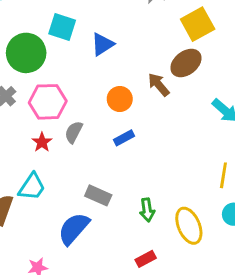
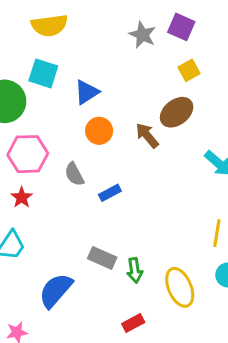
yellow square: (198, 24) -> (189, 70), size x0.6
orange circle: (120, 99) -> (99, 131), moved
gray semicircle: (74, 132) -> (74, 174), moved, turned -55
gray rectangle: (98, 195) -> (102, 258), moved

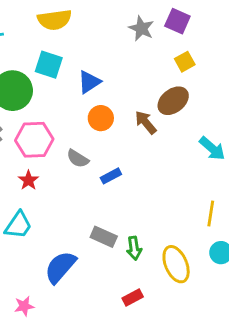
gray semicircle: (74, 174) -> (78, 159), turned -30

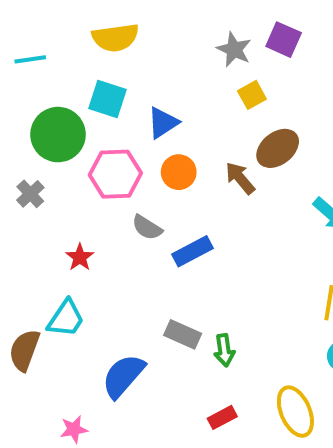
yellow square: (185, 62) -> (252, 95), moved
pink hexagon: (34, 140) -> (115, 174), moved
blue rectangle: (111, 176) -> (193, 251), size x1.4
yellow ellipse: (176, 264) -> (295, 412), moved

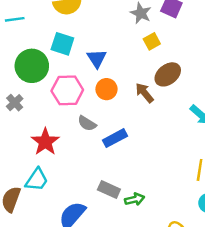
blue triangle: (163, 123) -> (97, 59), turned -30
red star: (80, 257) -> (45, 142), size x1.6
green arrow: (224, 350) -> (135, 199), turned -96

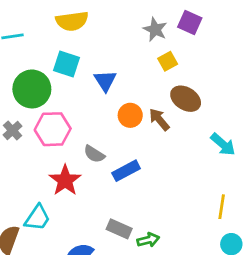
brown ellipse: (168, 74) -> (186, 99), turned 70
orange circle: (107, 89) -> (130, 115), moved
pink hexagon: (67, 90) -> (53, 129), moved
red star: (45, 142) -> (65, 180), moved

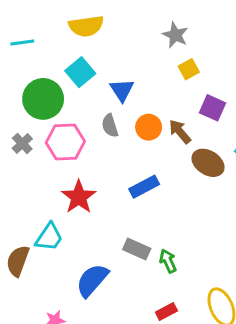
purple square: (190, 23) -> (213, 108), moved
cyan square: (66, 64) -> (80, 72), turned 32
brown ellipse: (186, 99) -> (208, 163), moved
gray semicircle: (94, 154) -> (110, 126), moved, turned 40
green arrow: (148, 240) -> (168, 261), turned -100

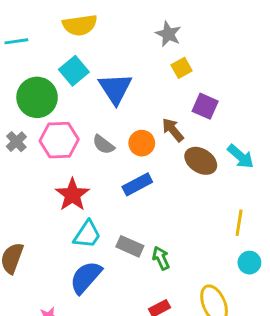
blue triangle: (122, 90) -> (115, 89), size x1.4
gray semicircle: (110, 126) -> (103, 145), moved, turned -35
orange circle: (149, 127) -> (142, 143), moved
cyan trapezoid: (49, 237) -> (87, 235), moved

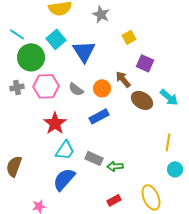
gray star: (168, 34) -> (101, 14), moved
cyan line: (16, 41) -> (17, 34), moved, turned 42
gray cross: (16, 142) -> (17, 87), turned 32
green arrow: (161, 258) -> (115, 166), turned -70

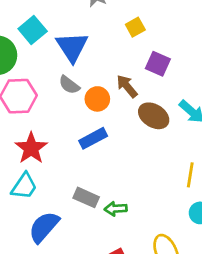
gray semicircle: (76, 89) -> (69, 85), moved
cyan trapezoid: (65, 150) -> (24, 186), moved

